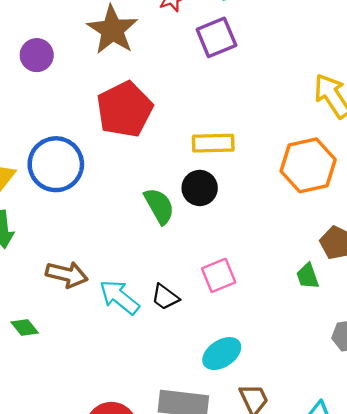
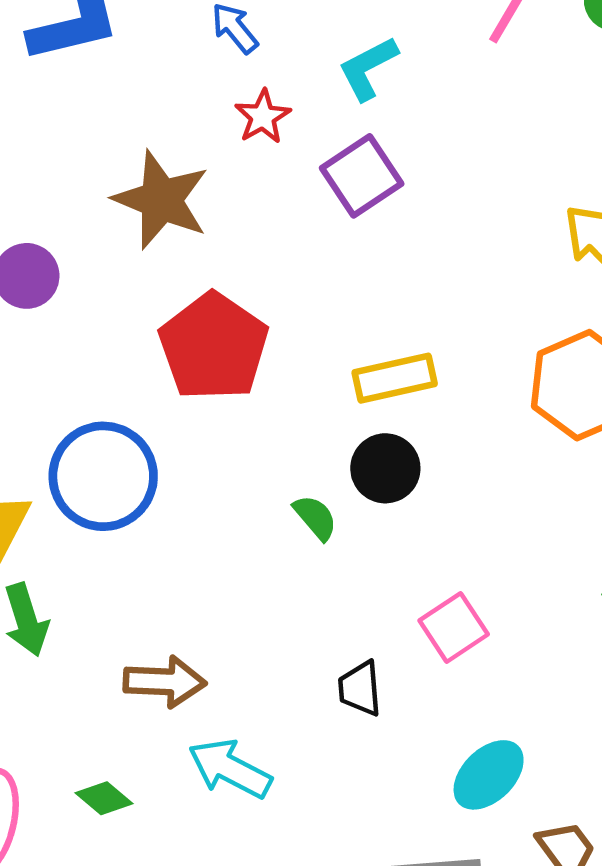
green semicircle: (159, 206) -> (315, 517), size x0.7
cyan arrow: (119, 297) -> (230, 769), moved
black trapezoid: (165, 297) -> (360, 688), turned 60

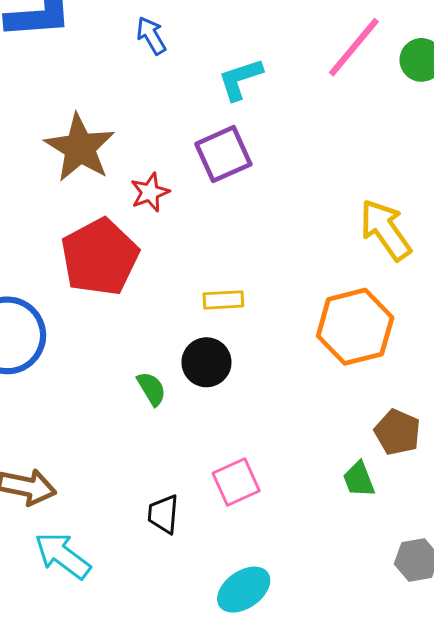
red star: (263, 117) -> (150, 192), moved
yellow rectangle: (395, 378) -> (223, 300), size x0.7

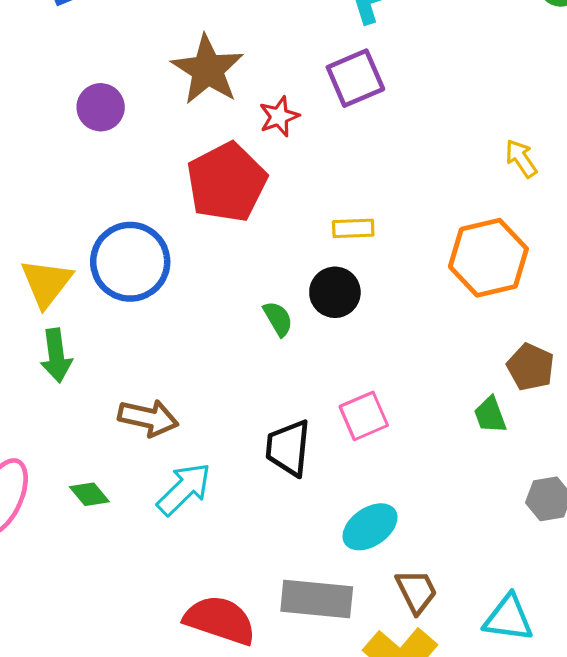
yellow arrow: (385, 230) -> (521, 158), size x0.6
black trapezoid: (163, 514) -> (288, 448), size x1.4
cyan arrow: (63, 555) -> (184, 489), turned 98

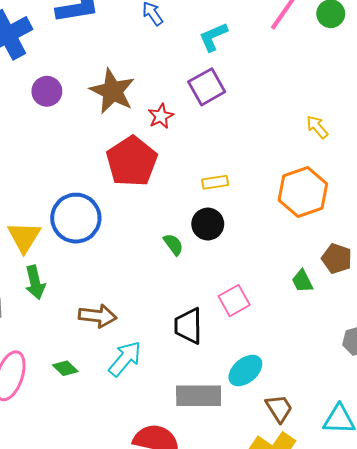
purple circle: (101, 107) -> (47, 91), moved
green trapezoid: (490, 415) -> (302, 281), moved
gray rectangle: (317, 599) -> (199, 396), moved

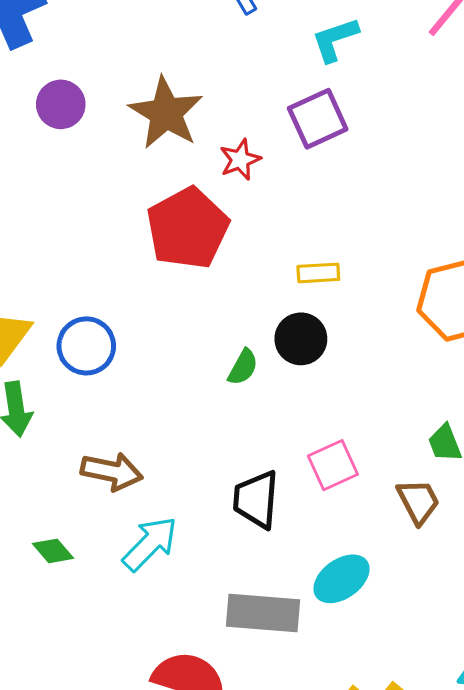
blue circle: (76, 218) -> (86, 346), moved, size x0.7
green semicircle: (173, 244) -> (243, 367), turned 60
brown trapezoid: (279, 408) -> (418, 501), moved

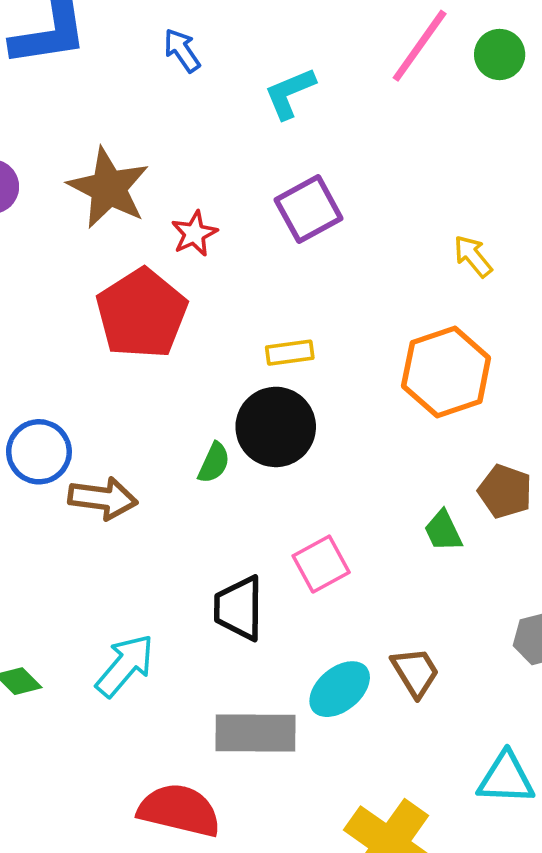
purple square: (318, 119) -> (309, 209), moved
black circle: (301, 339) -> (276, 427), size x1.4
brown arrow: (112, 471) -> (103, 498), moved
brown trapezoid: (418, 501) -> (415, 672), moved

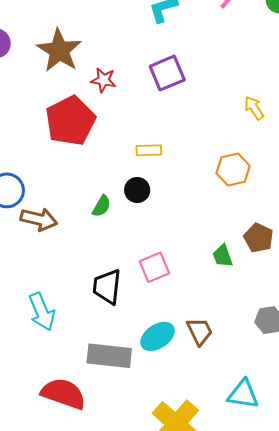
red star: (194, 234) -> (103, 80), turned 30
orange hexagon: (446, 372) -> (233, 169), size x0.7
black circle: (276, 427) -> (137, 190), size x0.6
cyan arrow: (125, 665) -> (42, 312), turned 111

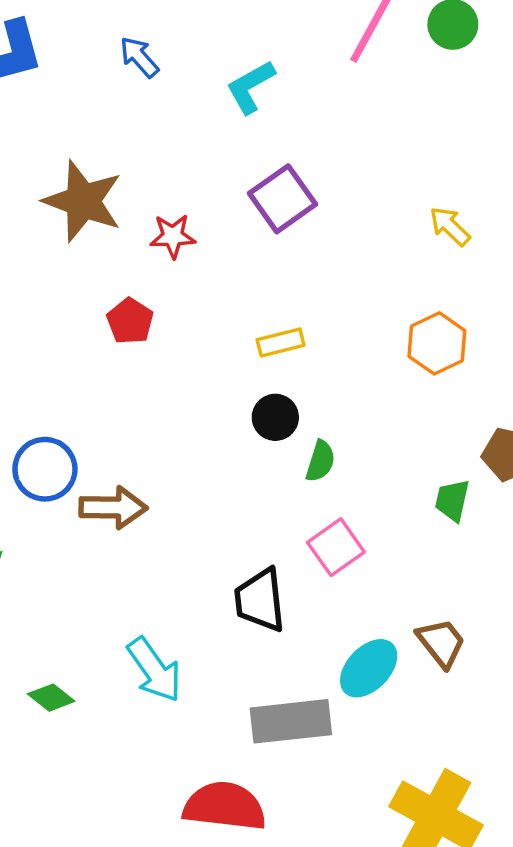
red pentagon: (70, 121) -> (130, 321), size x0.5
green semicircle: (102, 206) -> (320, 461), moved
green trapezoid: (223, 256) -> (452, 500), turned 45

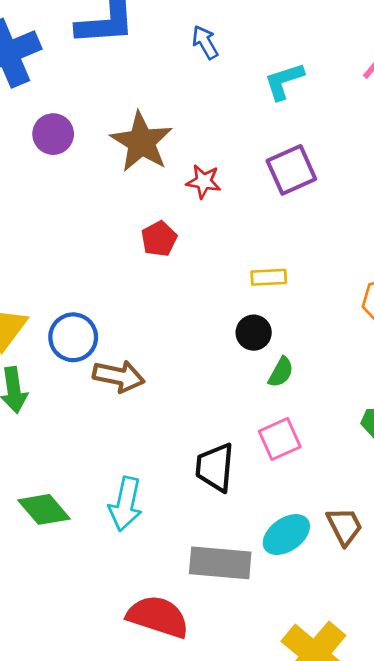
cyan arrow: (154, 670) -> (126, 504), turned 36
green diamond: (51, 698) -> (44, 509), size x1.5

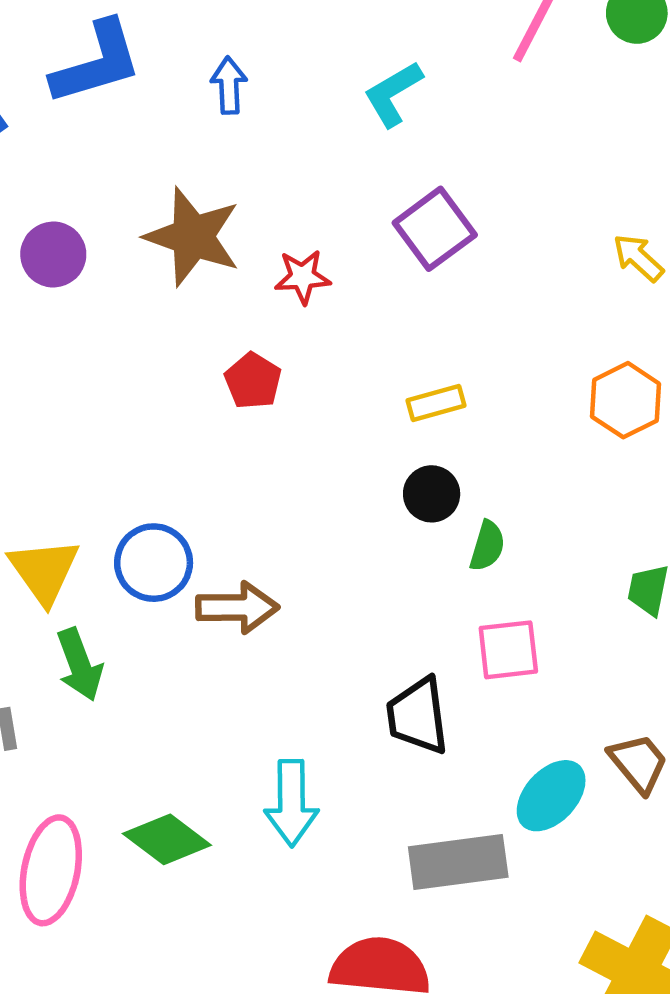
blue arrow: (205, 42) -> (229, 85), moved, turned 40
pink square: (280, 439) -> (508, 650), turned 30

